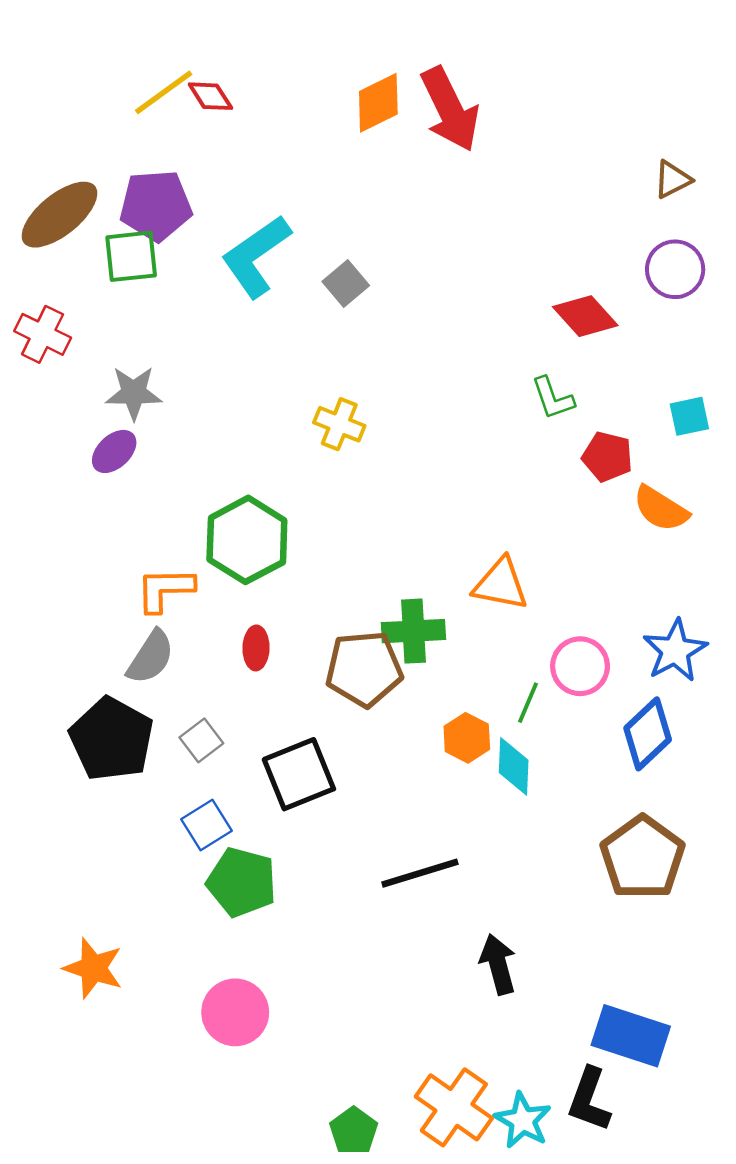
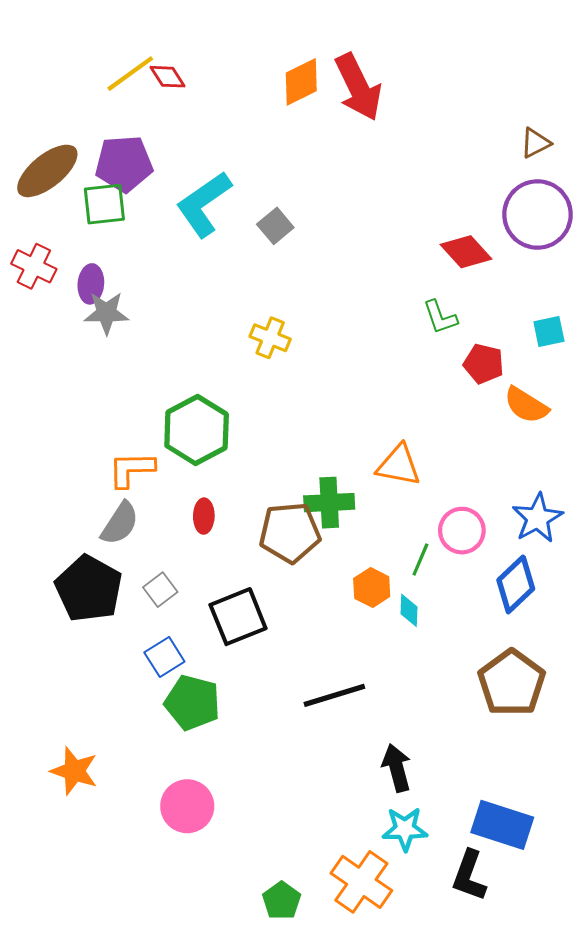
purple circle: (675, 269) -> (538, 214), size x1.5
purple ellipse: (114, 451) -> (91, 284), moved, turned -42
cyan diamond: (514, 766) -> (409, 610), size x0.7
cyan star: (523, 1120) -> (405, 829), moved, turned -30

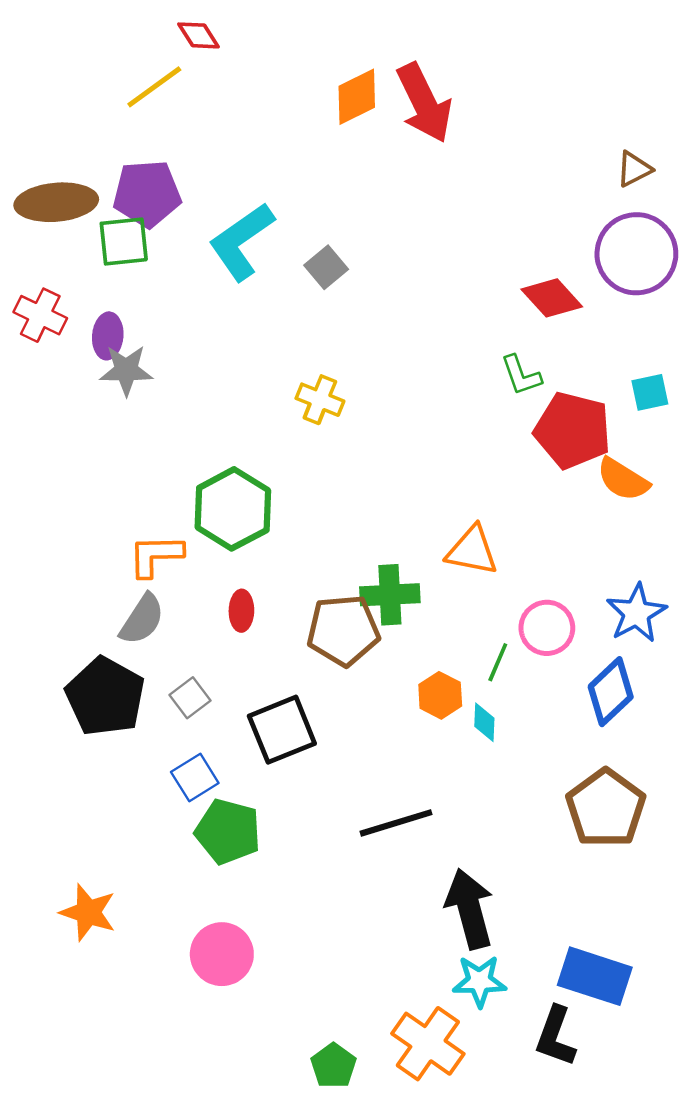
red diamond: (168, 77) -> (199, 35), moved
brown ellipse: (47, 171) -> (56, 202), turned 34
red pentagon: (484, 364) -> (573, 430), size x1.6
black arrow: (397, 768) -> (470, 909), size x1.4

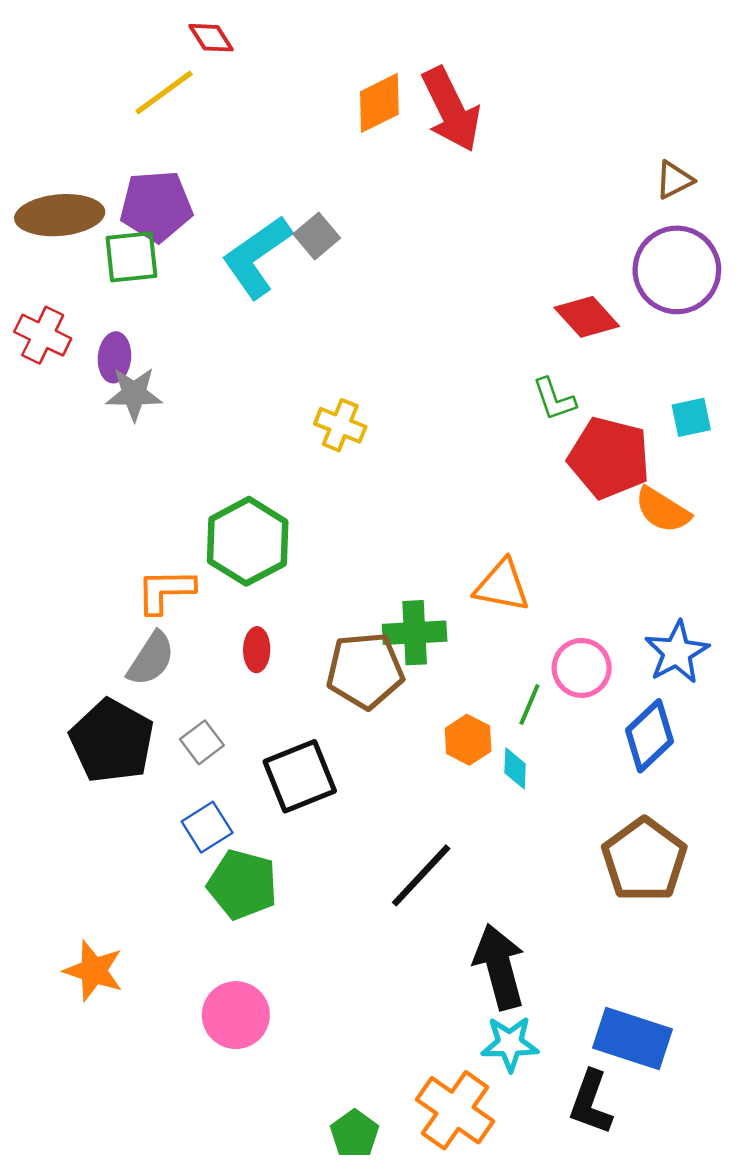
gray square: (326, 267) -> (317, 236), moved
black line: (396, 823) -> (421, 875), turned -30

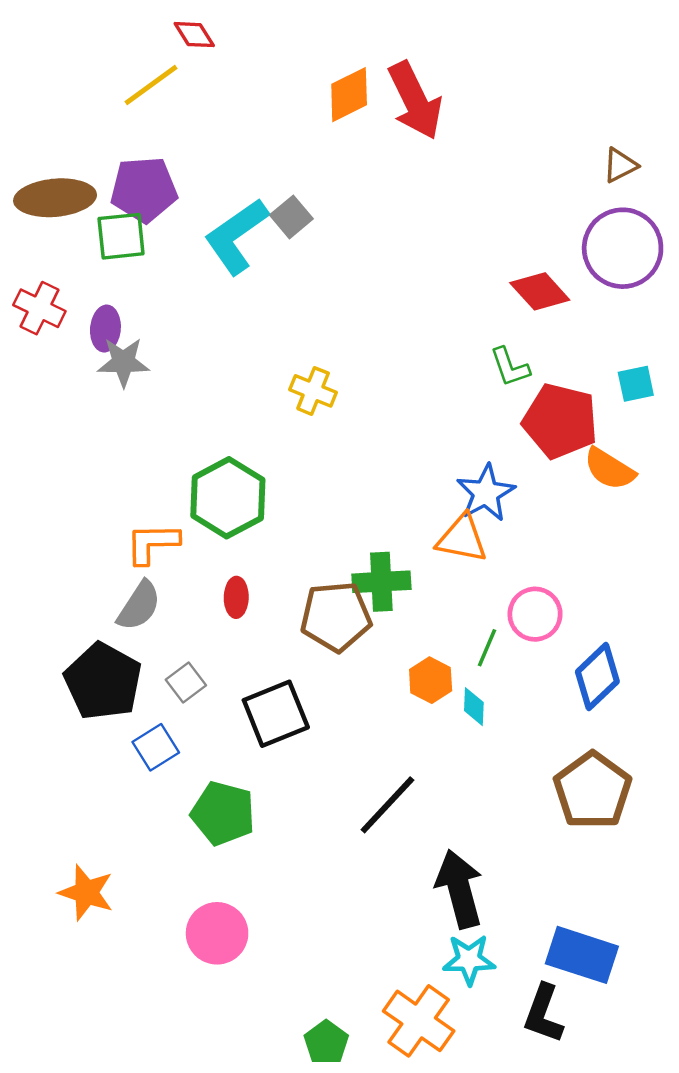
blue star: (677, 652) -> (486, 493), moved
blue square: (207, 827) -> (156, 747), moved

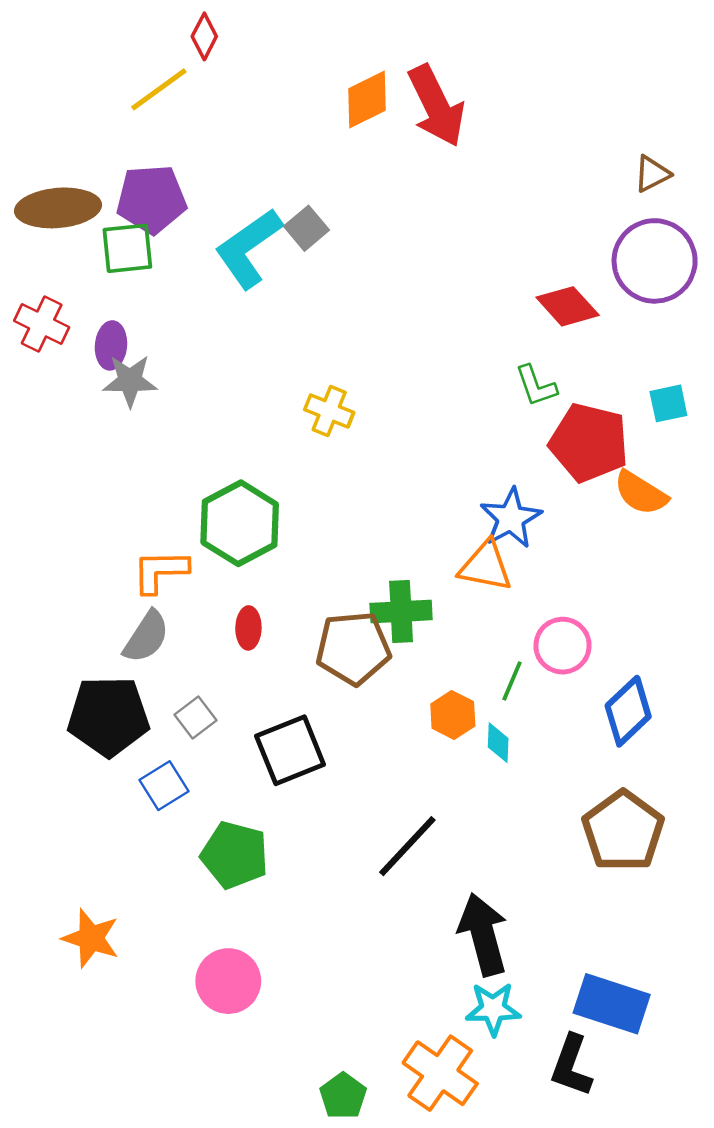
red diamond: (194, 35) -> (204, 36), turned 60
black pentagon: (103, 681) -> (108, 716), turned -30

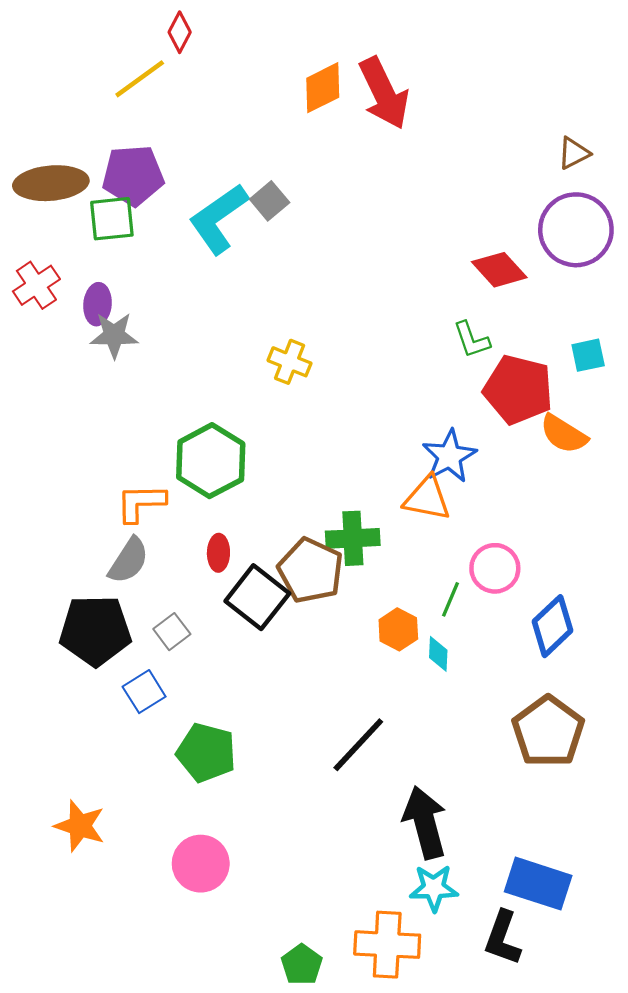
red cross: (42, 324) -> (36, 285), turned 30
brown pentagon: (353, 648) -> (311, 571), turned 30
black square: (290, 750) -> (257, 597), moved, turned -30
orange cross: (440, 1073) -> (387, 945), turned -32

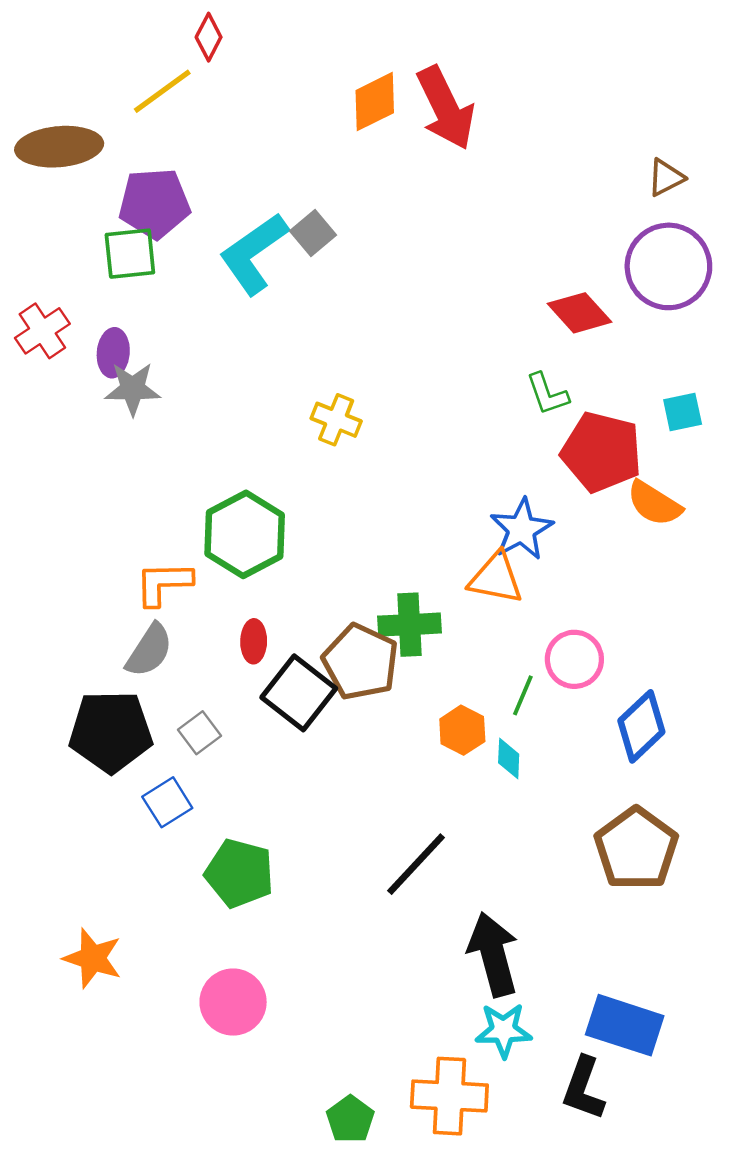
brown ellipse: (51, 183) -> (59, 147), moved

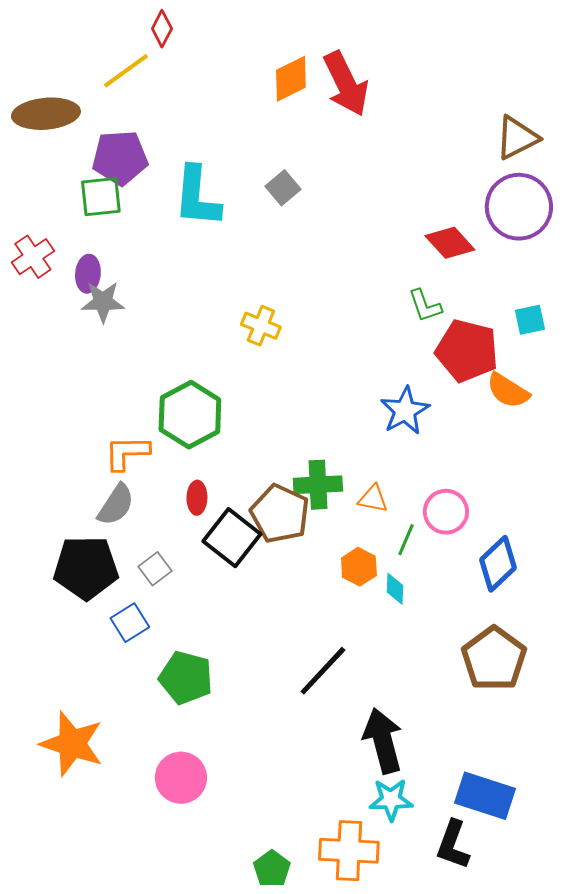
brown triangle: (666, 178) -> (517, 138), size x1.5
gray square: (313, 233) -> (283, 188), moved
cyan L-shape: (254, 254) -> (197, 197), turned -50
orange triangle: (496, 578) -> (373, 499), moved, size x0.7
orange star: (93, 958) -> (72, 744), size x1.4

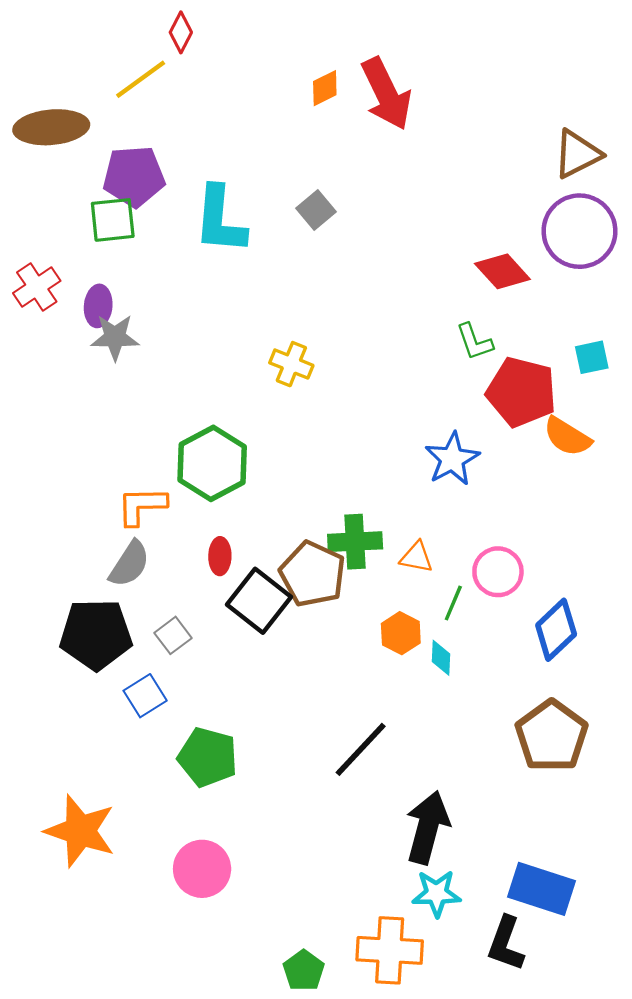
orange diamond: (291, 79) -> (325, 88), size x0.7
black arrow: (383, 741) -> (428, 828), turned 30

